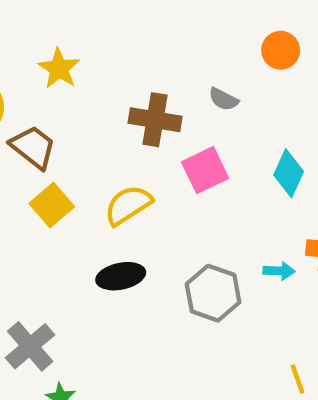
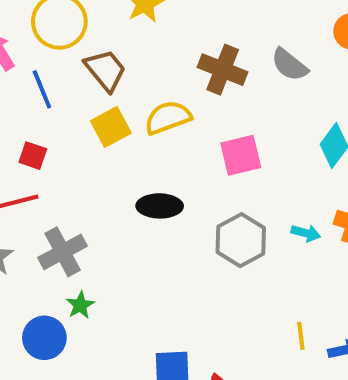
gray semicircle: (224, 99) -> (289, 65), size x1.4
pink square: (205, 170) -> (241, 155), moved
yellow semicircle: (128, 205) -> (168, 118), moved

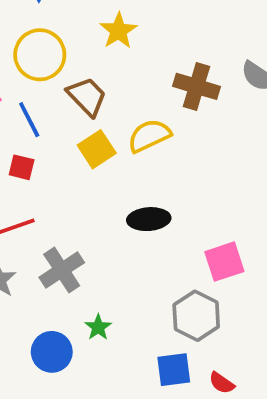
pink square: (241, 155) -> (224, 262), moved
red square: (33, 156) -> (22, 167), moved
gray hexagon: (241, 240) -> (196, 316), moved
green star: (80, 305) -> (98, 327), moved

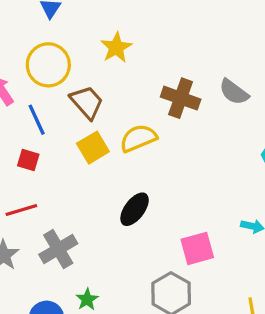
black ellipse: (149, 219) -> (135, 209), turned -52

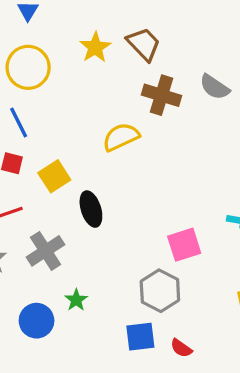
brown trapezoid: (87, 102) -> (144, 44), moved
yellow square: (93, 148) -> (54, 176), moved
black ellipse: (135, 209) -> (91, 209), moved, turned -52

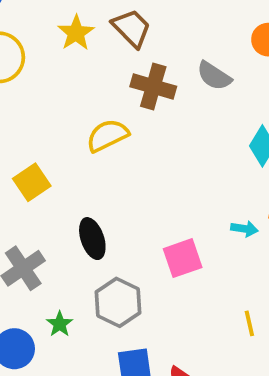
black ellipse: (91, 209) -> (92, 239), moved
gray hexagon: (160, 291) -> (118, 302), moved

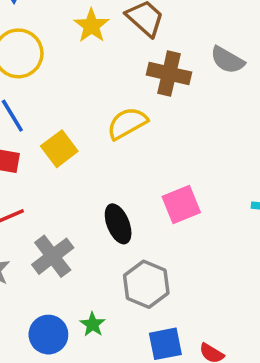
yellow square: (32, 182) -> (59, 149), moved
pink square: (183, 258) -> (181, 204), moved
green star: (60, 324) -> (93, 324), moved

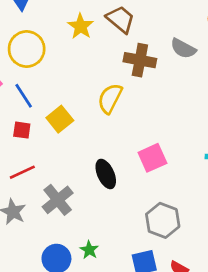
yellow semicircle: (127, 123) -> (110, 98), turned -32
gray hexagon: (146, 284) -> (163, 220), moved

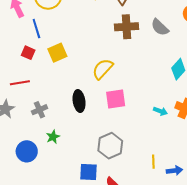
brown cross: (140, 60) -> (127, 27), turned -30
yellow semicircle: (110, 98) -> (103, 69), moved
gray cross: (58, 200) -> (39, 110), size x0.7
green star: (89, 250) -> (53, 137), moved

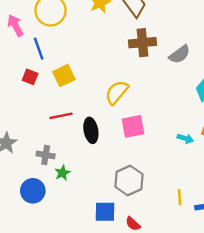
gray semicircle: (160, 27) -> (180, 54), moved, turned -78
red line: (20, 83) -> (61, 116), moved
gray cross: (39, 110) -> (46, 155), moved, turned 35

